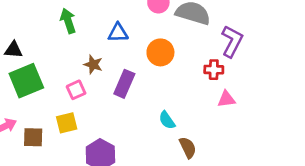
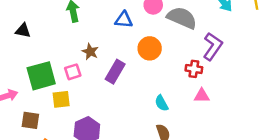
blue triangle: (118, 33) -> (124, 20), moved
green square: (26, 81) -> (41, 76), moved
cyan semicircle: (167, 120) -> (162, 103), moved
brown square: (33, 137) -> (30, 120), moved

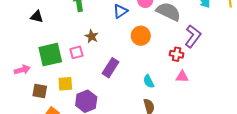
blue triangle: (124, 20) -> (120, 11), turned -42
purple rectangle: (115, 72) -> (111, 68), moved
yellow square: (61, 99) -> (65, 84), moved

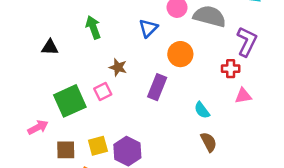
black triangle: (37, 17) -> (50, 47), moved
purple rectangle: (111, 68) -> (157, 87), moved
yellow square: (65, 84) -> (98, 146), moved

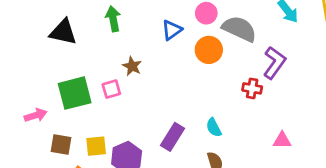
black triangle: (50, 47) -> (63, 32), size x1.5
orange circle: (180, 54) -> (209, 50), moved
purple rectangle: (157, 87) -> (173, 137), moved
pink triangle: (243, 96) -> (282, 140), moved

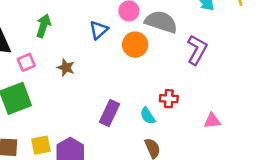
green arrow: (113, 19) -> (43, 26), turned 35
red cross: (252, 88) -> (169, 99), moved
pink square: (111, 89) -> (26, 62), moved
purple rectangle: (173, 137) -> (110, 113), moved

